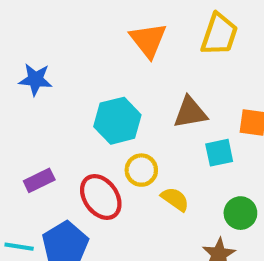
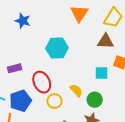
brown triangle: (190, 112) -> (106, 41), moved
yellow circle: (141, 170) -> (54, 101), moved
green circle: (240, 213) -> (95, 100), moved

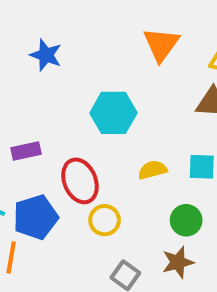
yellow semicircle: (76, 90) -> (152, 170), moved, turned -64

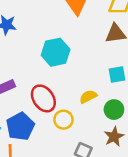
yellow semicircle: (152, 170) -> (88, 97), moved

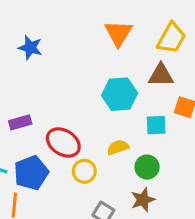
cyan hexagon: (56, 52) -> (120, 94), moved
red ellipse: (43, 98) -> (63, 142), turned -32

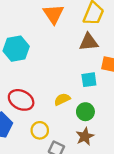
cyan hexagon: (120, 94) -> (16, 49), moved
yellow circle: (84, 171) -> (40, 130), moved

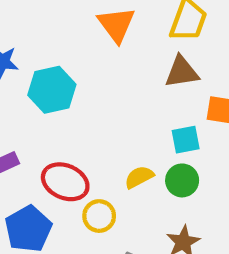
green circle: (85, 112) -> (182, 180), moved
yellow circle: (40, 130) -> (99, 216), moved

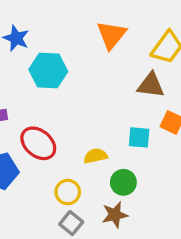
green circle: (182, 180) -> (123, 182), moved
yellow circle: (99, 216) -> (68, 192), moved

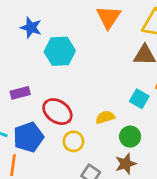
cyan square: (139, 137) -> (139, 99), turned 30
yellow circle: (68, 192) -> (73, 141), moved

